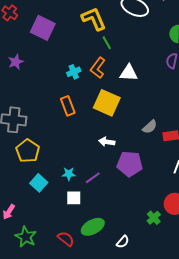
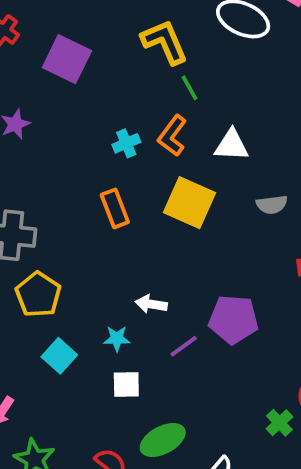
gray semicircle: (150, 127) -> (272, 205), moved, turned 35
white arrow: (107, 142) -> (151, 304), moved
purple line: (93, 178) -> (184, 346), moved

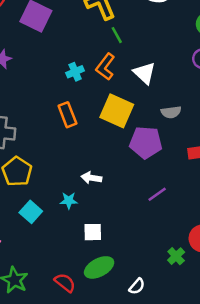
white triangle: (232, 145) -> (144, 73), turned 40
purple pentagon: (233, 319) -> (146, 142), moved
purple line: (184, 346) -> (157, 194), moved
white square: (126, 385) -> (93, 232), moved

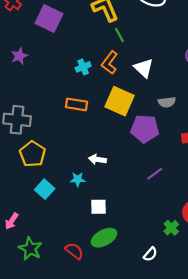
orange rectangle: (67, 115) -> (77, 104), turned -60
white semicircle: (137, 286) -> (150, 254), moved

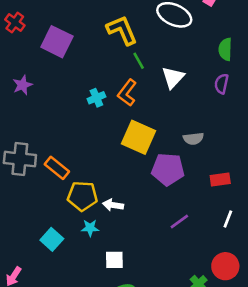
white triangle: (144, 68) -> (173, 77), moved, turned 30
orange rectangle: (77, 104) -> (57, 168), moved, turned 30
yellow pentagon: (32, 154) -> (82, 196), moved, turned -30

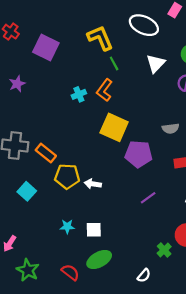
white triangle: (173, 77) -> (156, 63), moved
gray semicircle: (193, 139) -> (171, 128), moved
cyan star: (90, 228) -> (67, 226), moved
cyan square: (52, 239) -> (27, 191), moved

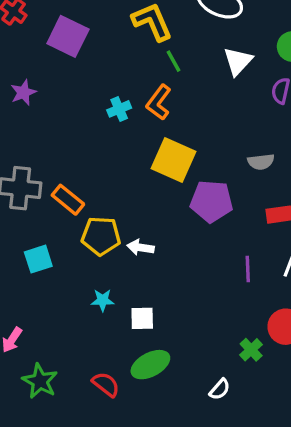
cyan square: (27, 191) -> (38, 259), turned 30
purple line: (148, 198) -> (248, 269), moved, turned -56
cyan star: (67, 226) -> (103, 300), moved

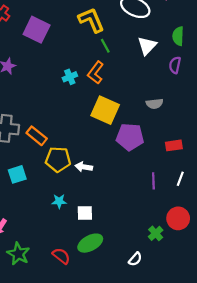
gray semicircle: (261, 162) -> (155, 104), moved

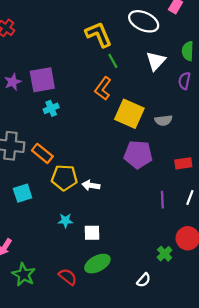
purple square: (37, 30) -> (42, 80), moved, turned -36
cyan cross: (70, 77) -> (51, 108), moved
yellow square: (105, 110) -> (129, 114), moved

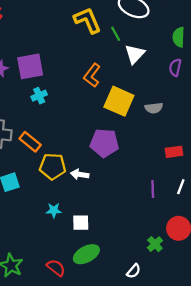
green line: (113, 61) -> (116, 34), moved
white triangle: (156, 61) -> (135, 54), moved
purple pentagon: (138, 155) -> (104, 143), moved

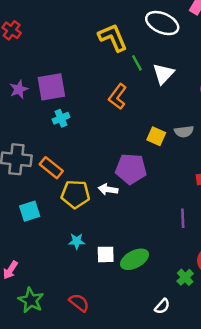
green line: (116, 34) -> (137, 63), moved
yellow square: (119, 101) -> (156, 136), moved, size x0.6
white arrow: (80, 174) -> (108, 189), moved
green ellipse: (86, 254) -> (135, 259), moved

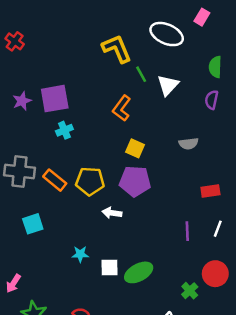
yellow square: (156, 136) -> (135, 148), moved
white arrow: (108, 189) -> (112, 213), moved
yellow pentagon: (75, 194) -> (90, 181), moved

